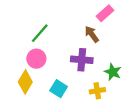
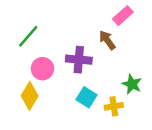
green line: (40, 33) -> (28, 36), moved
purple cross: (82, 60) -> (79, 60), moved
cyan square: (59, 89) -> (87, 97), moved

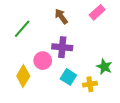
brown arrow: (107, 40) -> (61, 16), moved
pink circle: (42, 69) -> (43, 61), moved

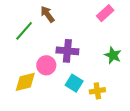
brown arrow: (61, 16) -> (47, 14), moved
green star: (104, 67) -> (113, 55), moved
yellow diamond: (23, 76) -> (25, 82), turned 45

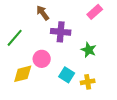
green line: (24, 31) -> (15, 38), moved
purple cross: (67, 51) -> (61, 32), moved
green star: (113, 55) -> (89, 50), moved

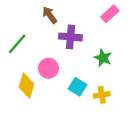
yellow diamond: (23, 74) -> (26, 86), turned -60

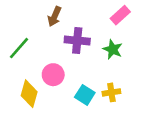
brown arrow: (50, 15) -> (54, 16), turned -120
green star: (103, 58) -> (113, 49), moved
yellow cross: (102, 95) -> (111, 92), moved

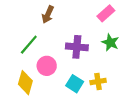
purple cross: (77, 40) -> (77, 47), moved
green line: (19, 48) -> (29, 45), moved
green star: (113, 49) -> (110, 42), moved

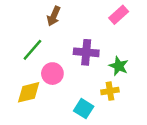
green star: (110, 42) -> (119, 66), moved
yellow diamond: (25, 83) -> (29, 92), turned 60
cyan square: (75, 84) -> (84, 109), moved

